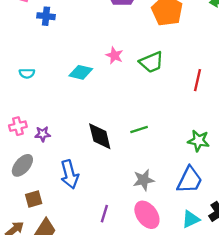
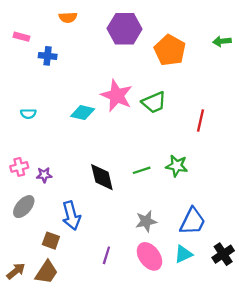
pink star: (114, 55) -> (117, 96), size x1.8
green star: (199, 141) -> (177, 166), moved
brown square: (34, 199) -> (51, 241), moved, turned 36
cyan triangle: (191, 219) -> (183, 254), moved

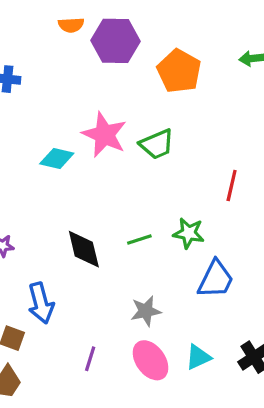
orange semicircle: (68, 17) -> (71, 25), moved
red line: (200, 120) -> (232, 186), moved
blue trapezoid: (193, 221) -> (216, 279), moved

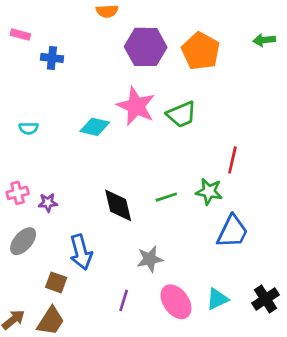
purple hexagon: (116, 41) -> (146, 47), moved
red line: (232, 186) -> (232, 160), moved
gray star: (146, 311) -> (150, 259), moved

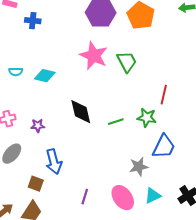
green trapezoid: (181, 114) -> (127, 62), turned -95
cyan diamond: (95, 127) -> (45, 76), moved
purple star: (48, 203) -> (38, 126), moved
black diamond: (118, 205) -> (81, 112), moved
gray star: (150, 259) -> (139, 167), moved

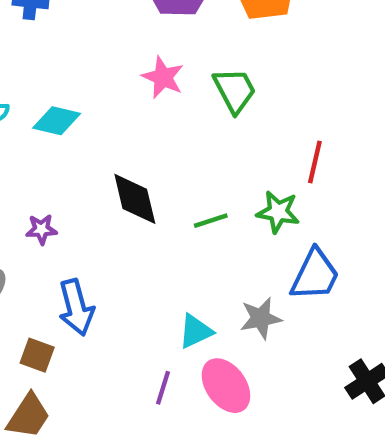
pink star: (94, 56) -> (163, 77), size x0.7
cyan triangle: (153, 196) -> (196, 331), moved
purple line: (85, 197) -> (163, 388), moved

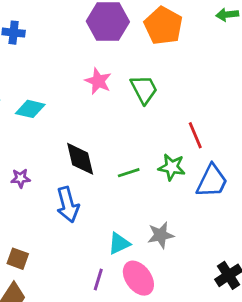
red line: (315, 162) -> (195, 135), turned -36
blue trapezoid: (315, 275) -> (212, 181), moved
blue arrow: (76, 307) -> (68, 205), moved

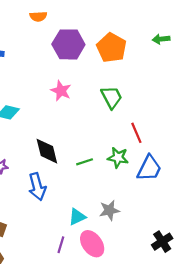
green trapezoid: (144, 89) -> (112, 97), moved

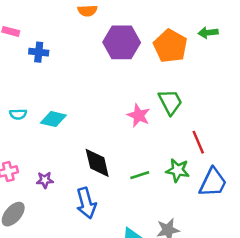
green arrow: (161, 39) -> (208, 33), moved
pink star: (61, 91) -> (139, 115), moved

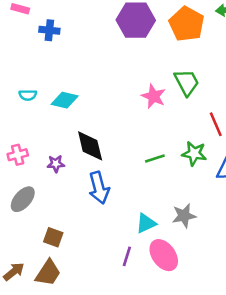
black diamond: (97, 163) -> (90, 146), moved

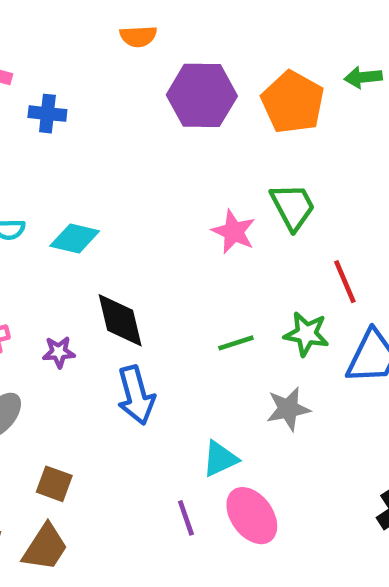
gray star: (184, 216) -> (288, 409), moved
purple line: (127, 256) -> (186, 518), turned -36

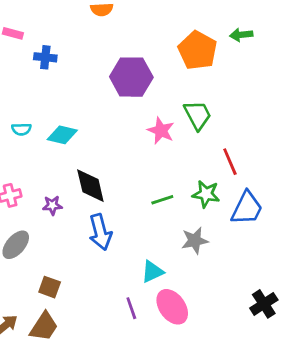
purple hexagon: (202, 95) -> (131, 77), moved

